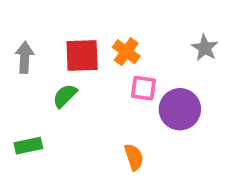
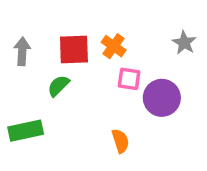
green rectangle: (28, 146) -> (26, 131), size x1.4

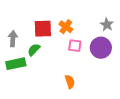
gray arrow: (22, 51) -> (13, 39), moved
purple circle: (162, 98) -> (101, 48), moved
green rectangle: (26, 131) -> (16, 64), moved

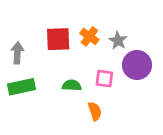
gray star: (107, 25) -> (118, 41), moved
pink square: (75, 46) -> (104, 79), moved
green semicircle: (34, 50) -> (72, 85), moved, turned 48

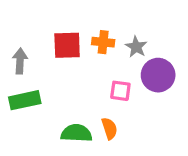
orange cross: (89, 36) -> (103, 42), turned -30
green semicircle: (72, 85) -> (76, 133), moved, size x1.4

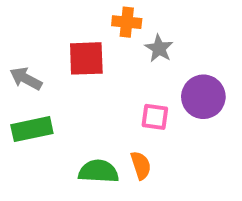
orange cross: (103, 42) -> (127, 22), moved
gray star: (136, 47) -> (159, 48), moved
gray arrow: (20, 61) -> (26, 79), turned -65

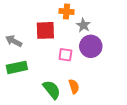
purple circle: (203, 97) -> (91, 46), moved
pink square: (155, 117) -> (65, 55), moved
green semicircle: (98, 171) -> (52, 90), turned 48

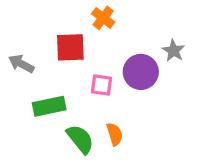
orange cross: (66, 11) -> (103, 18), turned 32
gray star: (83, 25) -> (174, 51), moved
green rectangle: (17, 67) -> (49, 106), moved

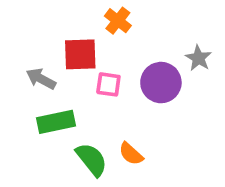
gray arrow: (21, 64) -> (41, 79), moved
pink square: (101, 85) -> (108, 84), moved
orange semicircle: (115, 134) -> (131, 154), turned 150

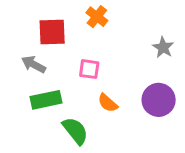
red square: (80, 54) -> (52, 32), moved
purple circle: (161, 83) -> (159, 100), moved
orange semicircle: (131, 154) -> (108, 103), moved

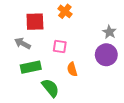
purple circle: (159, 100) -> (106, 55), moved
orange semicircle: (108, 103) -> (72, 69), turned 32

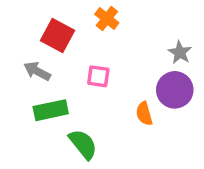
red square: (35, 22) -> (58, 35), turned 30
orange semicircle: (72, 69) -> (144, 114), moved

